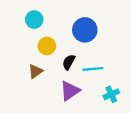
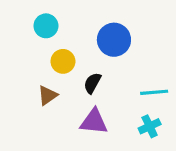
cyan line: (93, 69) -> (154, 92), moved
purple triangle: (70, 91) -> (94, 122), turned 40

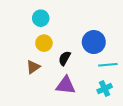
cyan circle: (46, 26) -> (41, 18), moved
blue circle: (114, 40) -> (94, 42), moved

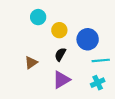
yellow circle: (44, 43) -> (59, 30), moved
purple triangle: (66, 85) -> (61, 80), turned -36

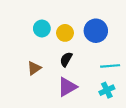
cyan circle: (38, 17) -> (42, 29), moved
blue circle: (88, 39) -> (96, 31), moved

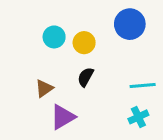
blue circle: (96, 31) -> (130, 24), moved
purple triangle: (67, 87) -> (63, 117), moved

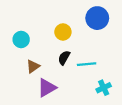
cyan circle: (54, 37) -> (21, 39), moved
cyan line: (143, 86) -> (87, 64), moved

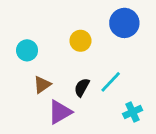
black semicircle: (64, 58) -> (82, 87), moved
cyan line: (87, 64) -> (111, 82), turned -42

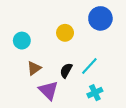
purple triangle: (60, 112) -> (48, 90), turned -45
cyan cross: (133, 112) -> (95, 93), moved

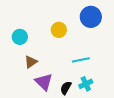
cyan line: (89, 66) -> (81, 60), turned 36
black semicircle: (66, 70) -> (66, 88), moved

